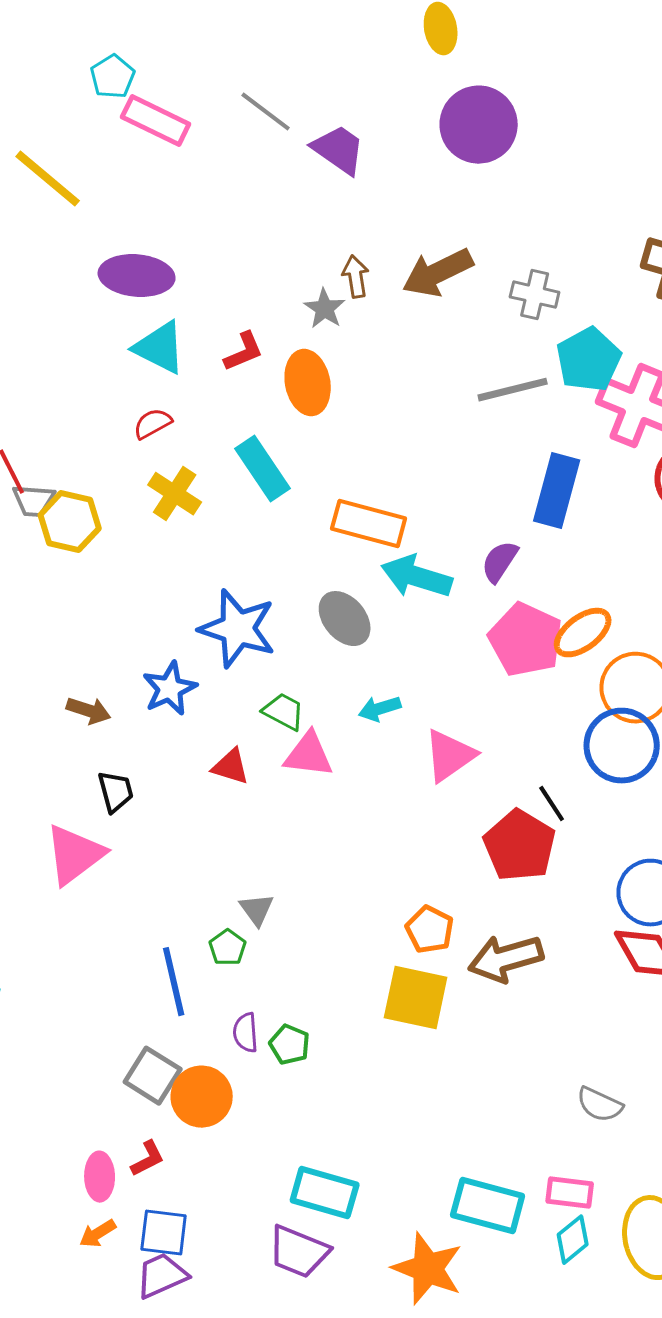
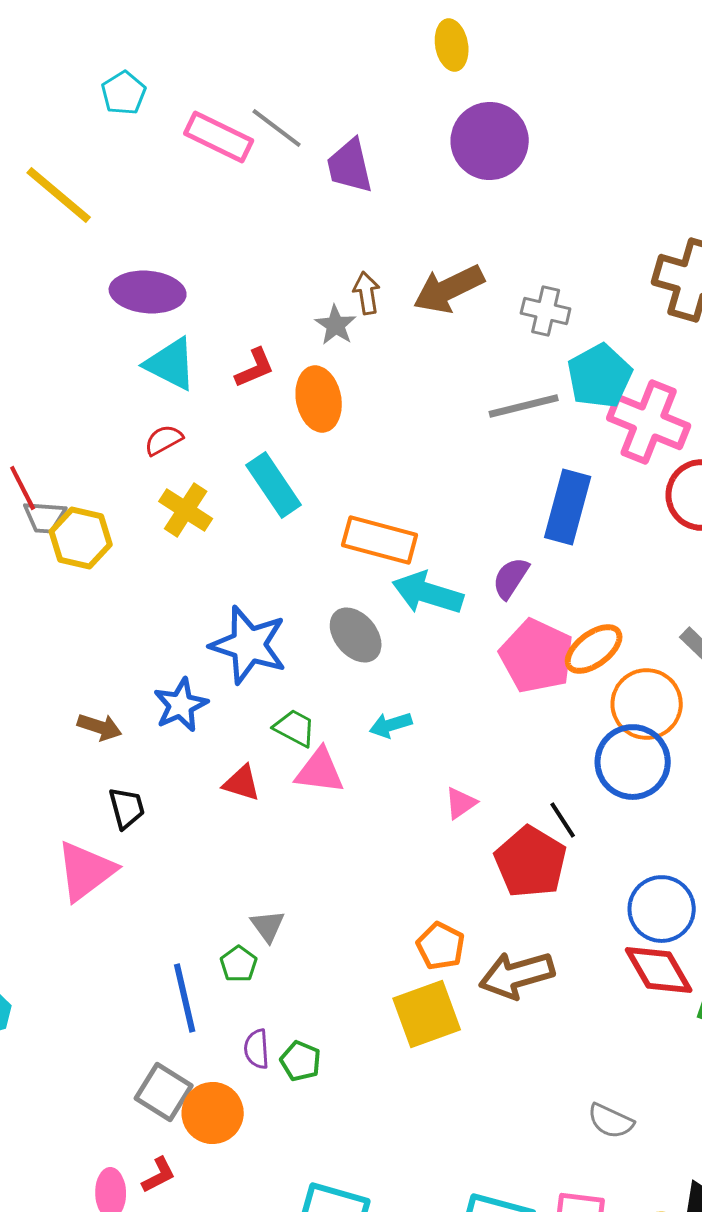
pink rectangle: (156, 121) -> (219, 137), moved
purple trapezoid: (339, 150) -> (350, 166), turned -138
pink triangle: (450, 756) -> (461, 803), moved, size x0.6
yellow square: (416, 998) -> (427, 1014), turned -32

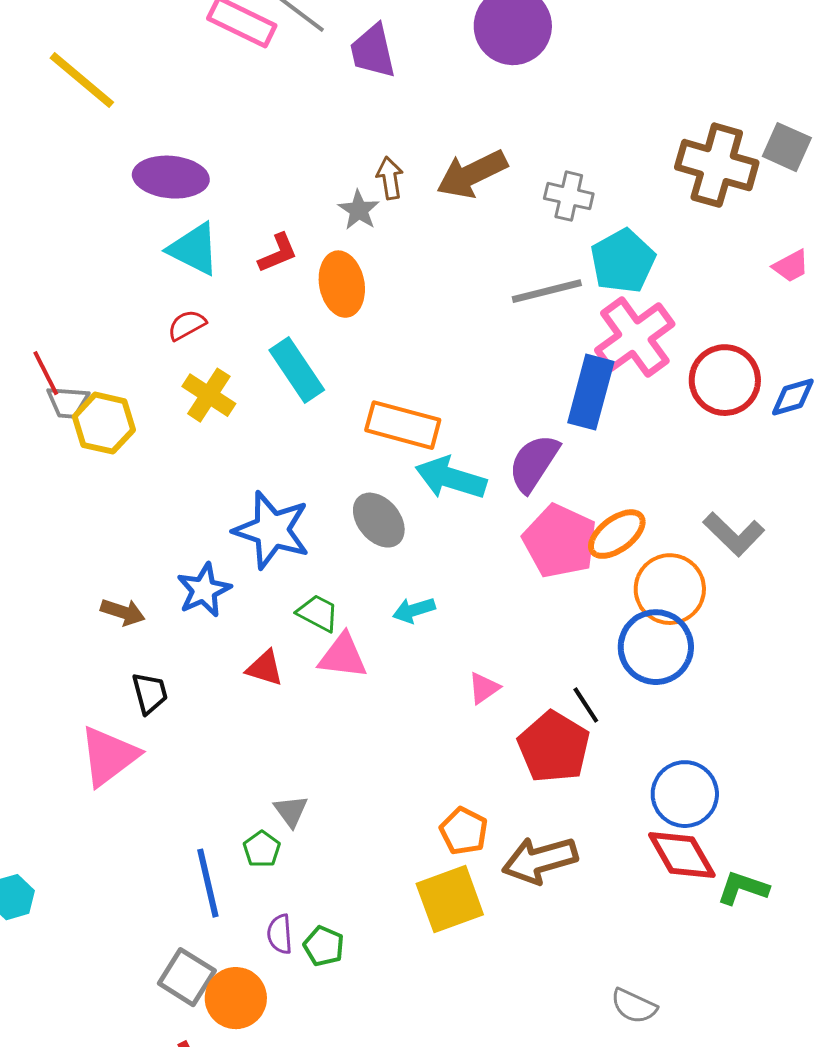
pink cross: (649, 422) -> (635, 337), moved, turned 32
purple semicircle: (511, 578) -> (534, 463), size x1.4

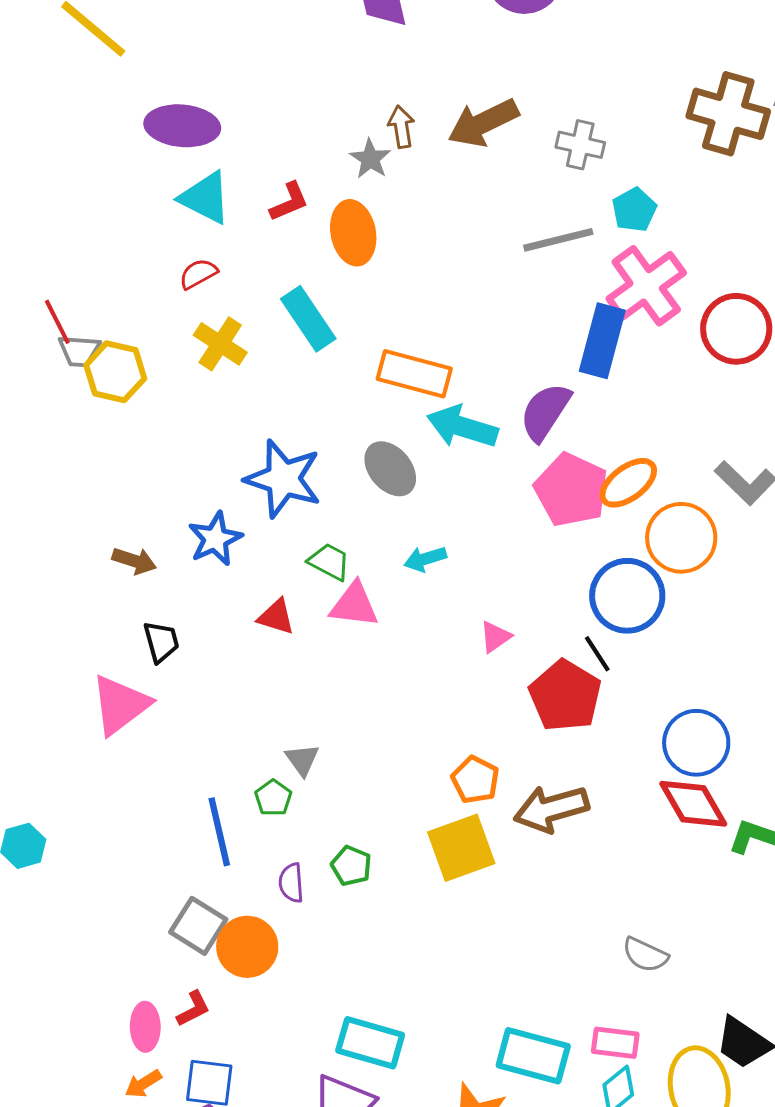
cyan pentagon: (623, 261) -> (634, 210), size x0.7
blue circle: (656, 647) -> (627, 596), moved
green pentagon: (324, 946) -> (351, 866), moved

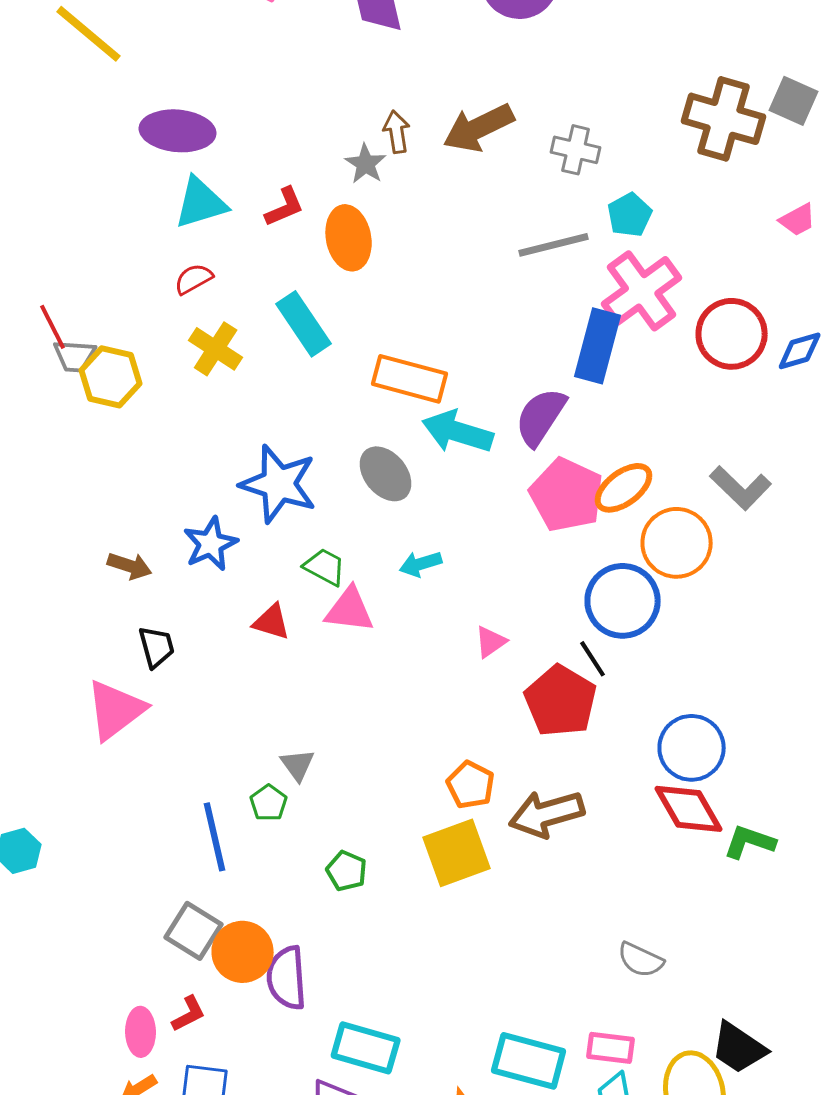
cyan triangle: (205, 198) -> (201, 203), turned -44
purple semicircle: (291, 883) -> (287, 978), moved, size x1.6

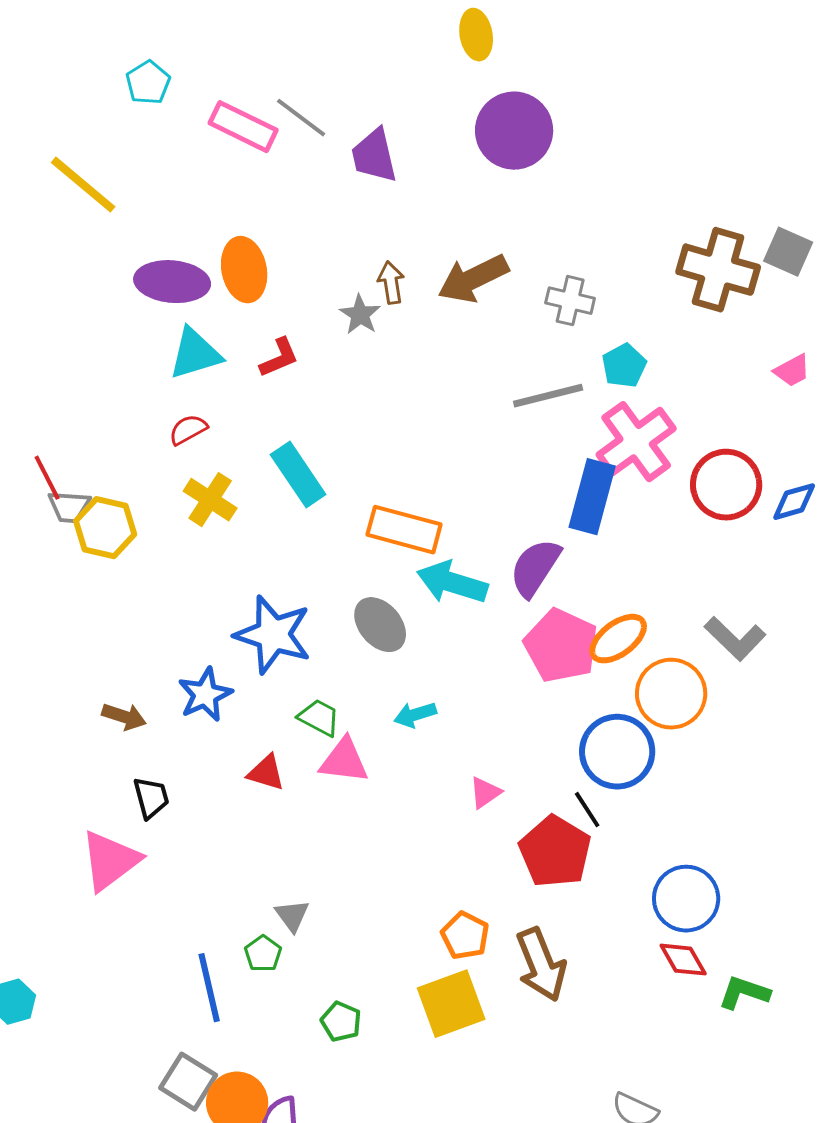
orange ellipse: (349, 238) -> (244, 270), moved
red diamond: (689, 809) -> (683, 960), size x0.7
brown arrow: (547, 814) -> (541, 965), turned -96

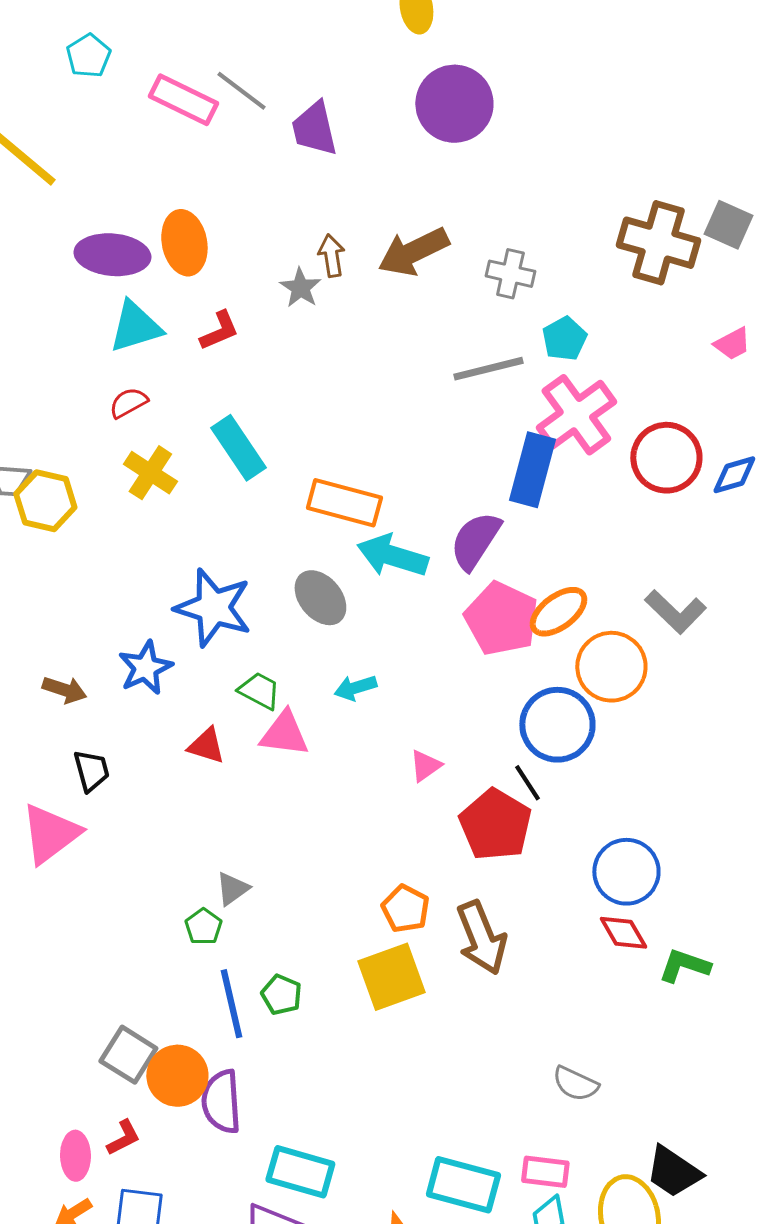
gray triangle: (292, 916) -> (232, 889), turned 30
blue line: (209, 988) -> (231, 1004), moved

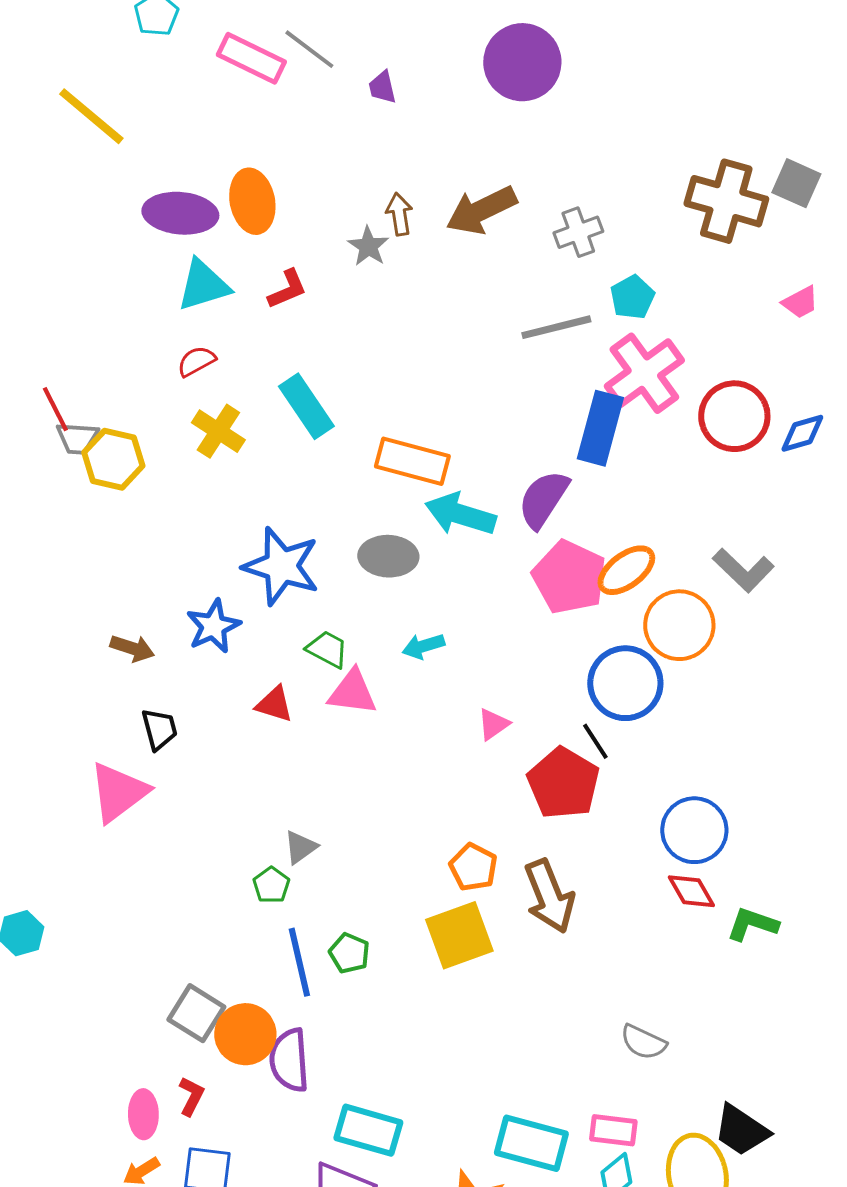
purple trapezoid: (314, 129) -> (382, 87), size x0.6
gray cross: (510, 274) -> (578, 232), turned -33
gray ellipse: (320, 598) -> (388, 556), turned -48
red L-shape: (123, 1138) -> (191, 1096), turned -36

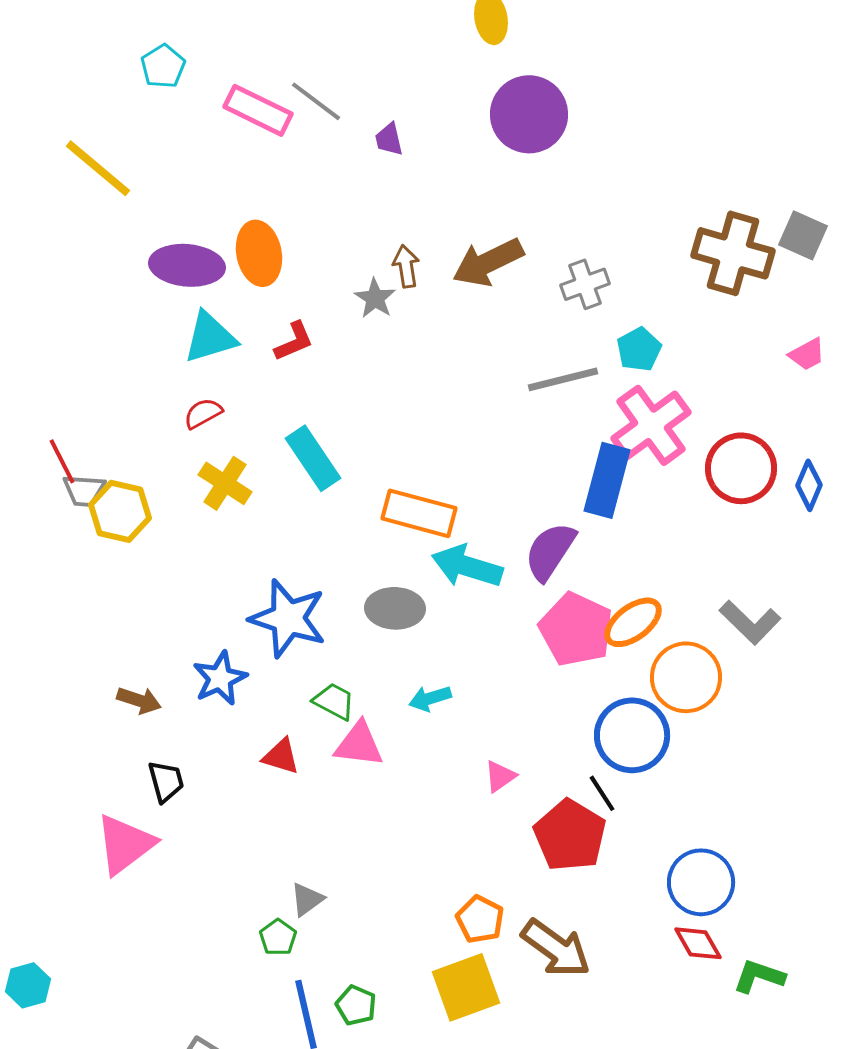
blue diamond: (802, 433) -> (809, 485), turned -51
brown arrow: (549, 896) -> (556, 948), turned -32

